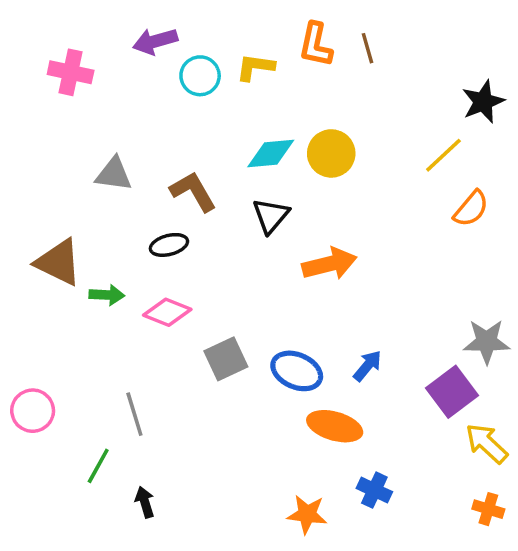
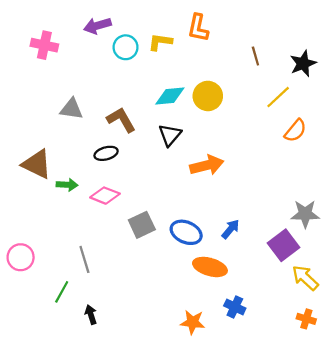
brown line: (367, 48) -> (255, 56), moved

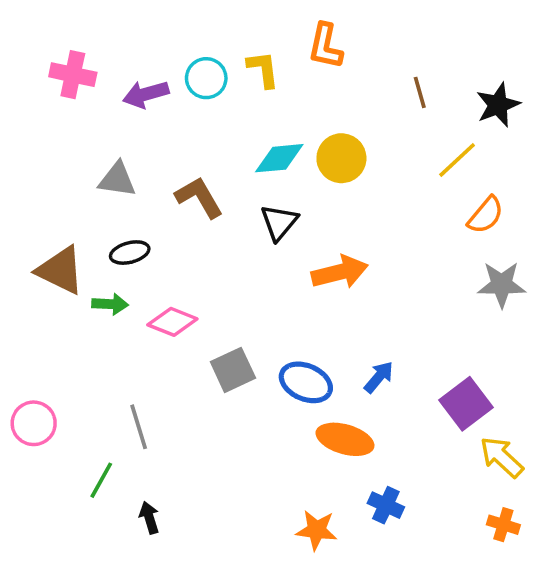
purple arrow: (97, 26) -> (146, 94), moved
yellow L-shape: (160, 42) -> (263, 69), turned 75
black ellipse: (106, 153) -> (130, 253), moved
gray star: (305, 214) -> (502, 285), moved

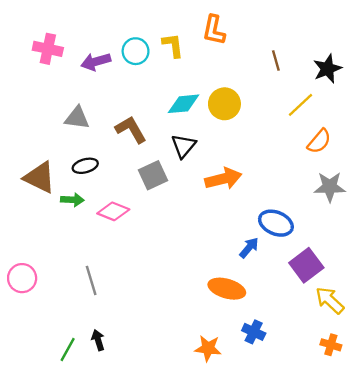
gray square: (233, 370) -> (153, 175), moved
blue ellipse: (306, 382) -> (276, 223), moved
green line: (101, 480) -> (68, 349), moved

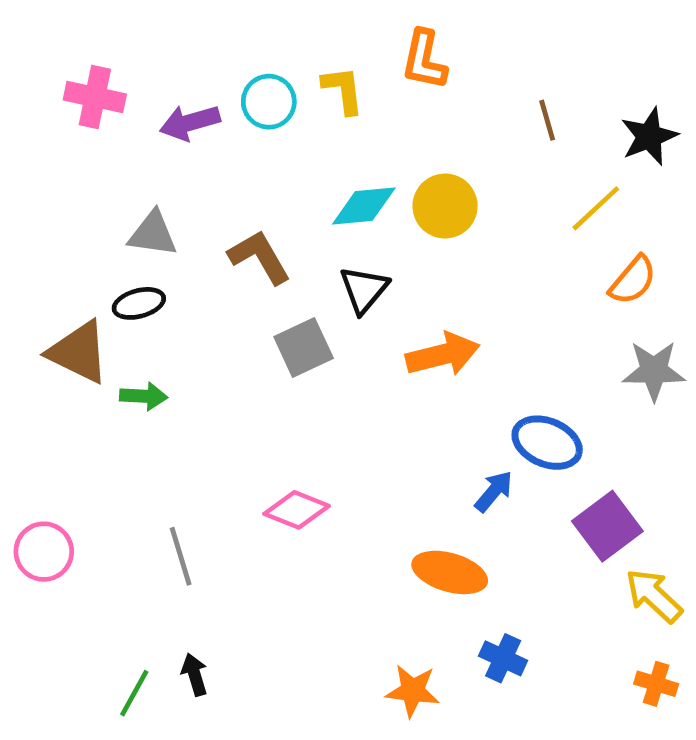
black ellipse: (85, 166) -> (139, 303), moved
pink diamond: (113, 211) -> (297, 510), moved

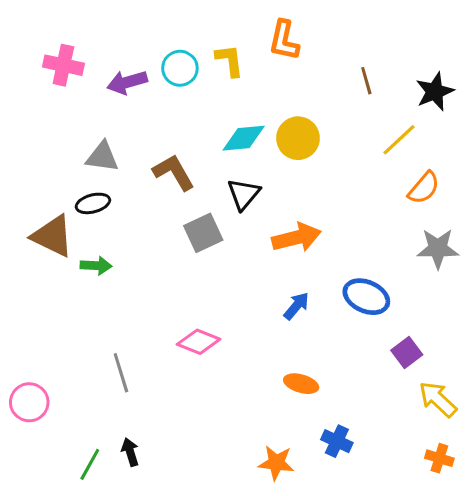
blue arrow: (494, 491) -> (296, 306), moved
purple square: (607, 526) -> (407, 353), size x0.7
pink circle: (44, 552) -> (29, 402), moved
orange ellipse: (450, 572) -> (301, 384), size x0.7

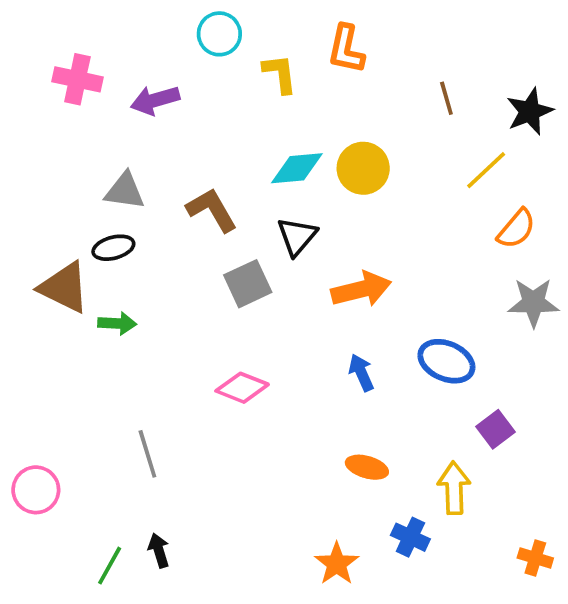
cyan circle: (180, 68) -> (219, 34), moved
blue arrow: (296, 306) -> (361, 373), turned -64
pink diamond: (199, 342) -> (242, 388), moved
yellow arrow: (438, 399) -> (454, 488), moved, turned 45
orange star: (276, 463) -> (337, 564), turned 30

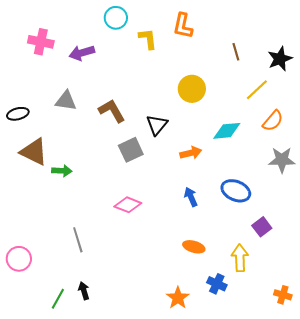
cyan diamond: (297, 168) -> (227, 131), moved
black ellipse: (113, 248) -> (18, 114), moved
orange arrow: (361, 289) -> (191, 153), size x0.7

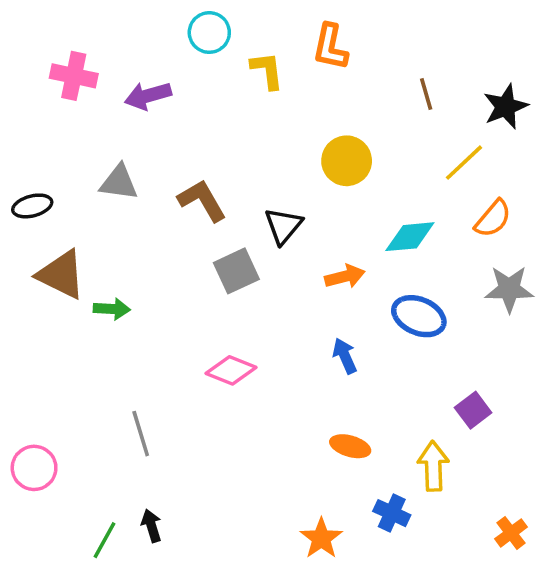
blue ellipse: (236, 191) -> (419, 316), moved
orange cross: (283, 295) -> (511, 533), turned 36

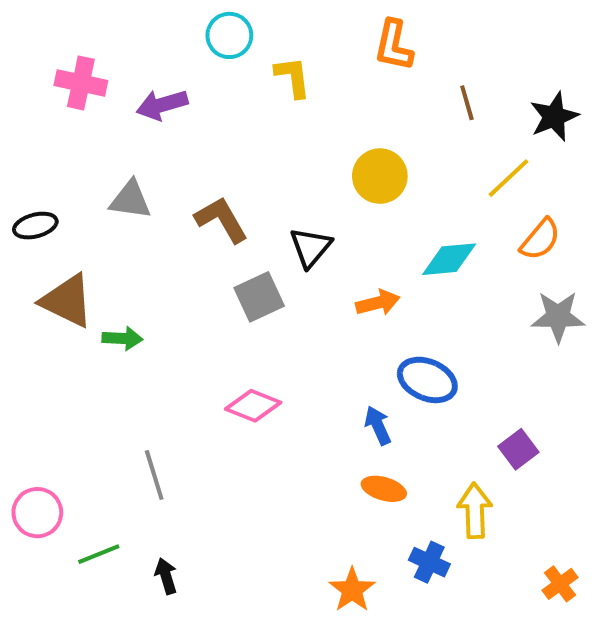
orange L-shape: (330, 47) -> (394, 45), moved
blue ellipse: (419, 316) -> (427, 380), moved
blue arrow: (345, 356) -> (378, 425), moved
green line: (105, 540) -> (99, 554), moved, turned 39

